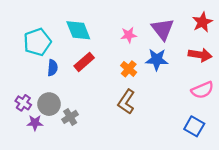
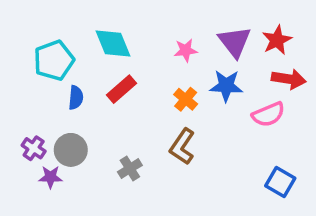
red star: (202, 22) -> (277, 40), moved
pink semicircle: (202, 90) -> (268, 114), moved
gray cross: (70, 117) -> (130, 169), moved

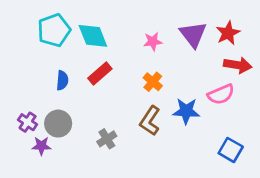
cyan pentagon: (54, 60) -> (54, 30), moved
blue star: (226, 86) -> (186, 111), moved

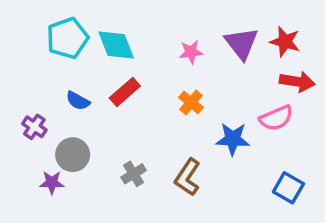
red star: (228, 33) -> (285, 42), turned -30
blue semicircle: (62, 80) -> (78, 101), turned 114
brown L-shape: (150, 121) -> (187, 177), moved
purple cross: (28, 122) -> (34, 127), moved

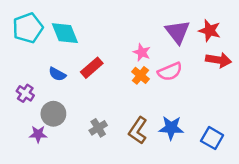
cyan pentagon: (67, 38) -> (28, 28), moved
cyan diamond: (116, 45) -> (65, 33), moved
pink star: (191, 52) -> (142, 52), moved, turned 30
pink semicircle: (276, 118) -> (170, 72), moved
blue star: (233, 139) -> (171, 128), moved

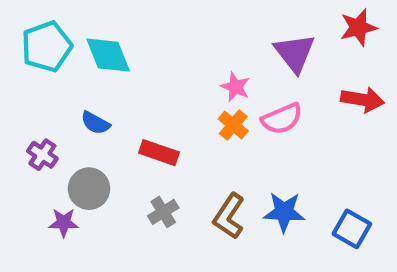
red star: (210, 31) -> (358, 27), moved, turned -30
red rectangle: (92, 68) -> (159, 153), moved, turned 60

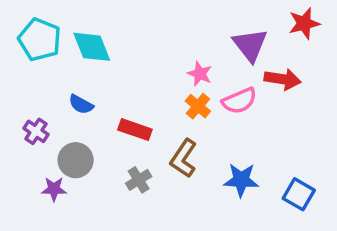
cyan pentagon: (47, 47) -> (40, 40), turned -30
red arrow: (363, 100) -> (283, 79), moved
brown L-shape: (229, 216) -> (184, 158), moved

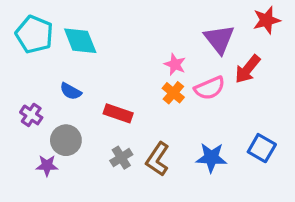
red arrow: (283, 79) -> (248, 69), turned 120
brown L-shape: (184, 158) -> (158, 159), moved
blue square: (299, 194) -> (262, 148), moved

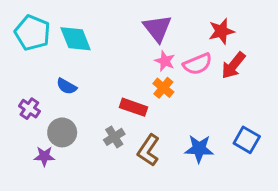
red star: (267, 20) -> (221, 31), moved
purple triangle: (219, 39) -> (157, 28), moved
pink semicircle: (210, 88) -> (198, 64), moved
red rectangle: (118, 113) -> (134, 107), moved
gray cross: (121, 158) -> (114, 137), moved

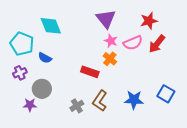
cyan pentagon: (32, 33) -> (22, 44), moved
purple cross: (29, 109) -> (20, 73), turned 32
gray cross: (114, 137) -> (77, 106), moved

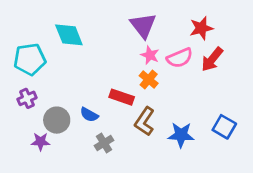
cyan pentagon: (22, 44) -> (30, 59), turned -30
blue semicircle: (45, 58) -> (89, 115), moved
brown L-shape: (100, 101) -> (145, 121), moved

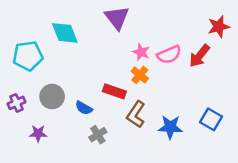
purple triangle: (143, 25) -> (117, 18), moved
red star: (201, 28) -> (219, 27), moved
purple cross: (27, 98) -> (16, 103), moved
gray circle: (57, 120) -> (52, 97), moved

